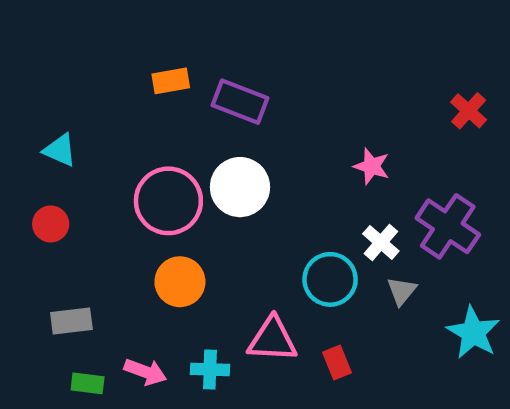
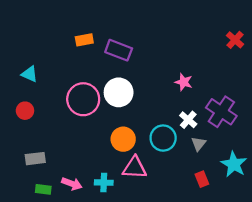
red cross: (469, 111) -> (235, 40), moved
orange circle: (180, 282) -> (123, 139), moved
red rectangle: (337, 363) -> (202, 179), moved

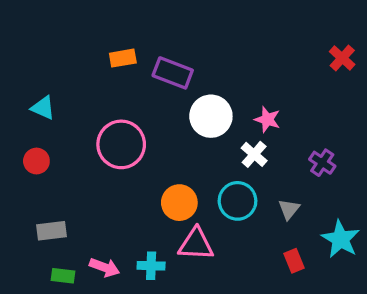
white circle: (119, 92) -> (211, 116), moved
purple cross: (221, 112) -> (322, 163), size x0.6
white cross: (188, 120) -> (254, 154), moved

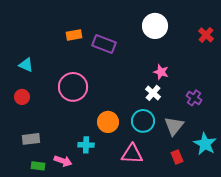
white circle: (211, 116) -> (155, 26), moved
gray triangle: (289, 209) -> (174, 126), size x1.5
pink triangle: (196, 244) -> (132, 154), moved
cyan cross: (151, 266) -> (86, 145), moved

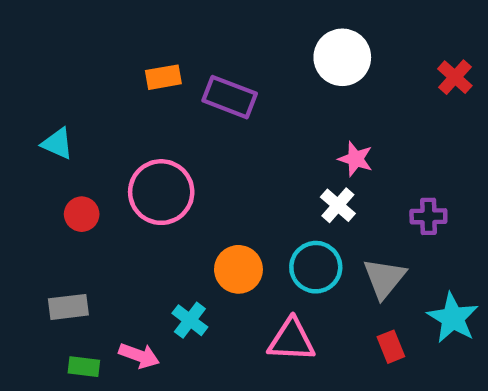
red circle: (22, 97) -> (82, 214), moved
purple cross: (194, 98) -> (428, 216), turned -35
cyan cross: (86, 145) -> (190, 320), turned 35

